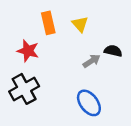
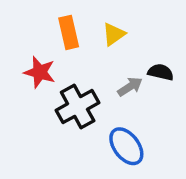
yellow triangle: (80, 24) -> (114, 34), turned 36
black cross: (24, 89) -> (78, 106), moved

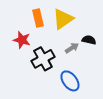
yellow triangle: (114, 34) -> (63, 19), size x1.6

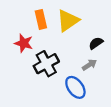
black semicircle: (89, 40) -> (96, 43), turned -48
gray arrow: (72, 48) -> (89, 65), moved

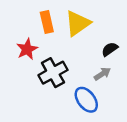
red star: (24, 43) -> (27, 49), turned 30

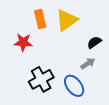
red star: (27, 49) -> (23, 42), turned 30
black cross: (53, 73) -> (41, 79), moved

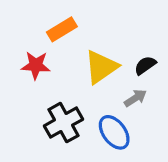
orange rectangle: (40, 19) -> (62, 29), turned 72
yellow triangle: (67, 20) -> (101, 67), moved

